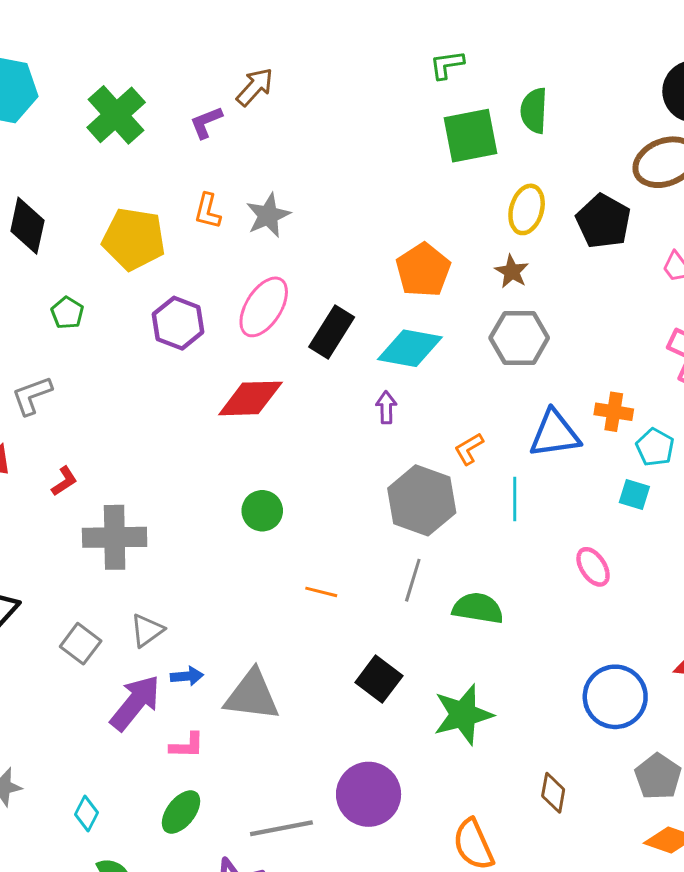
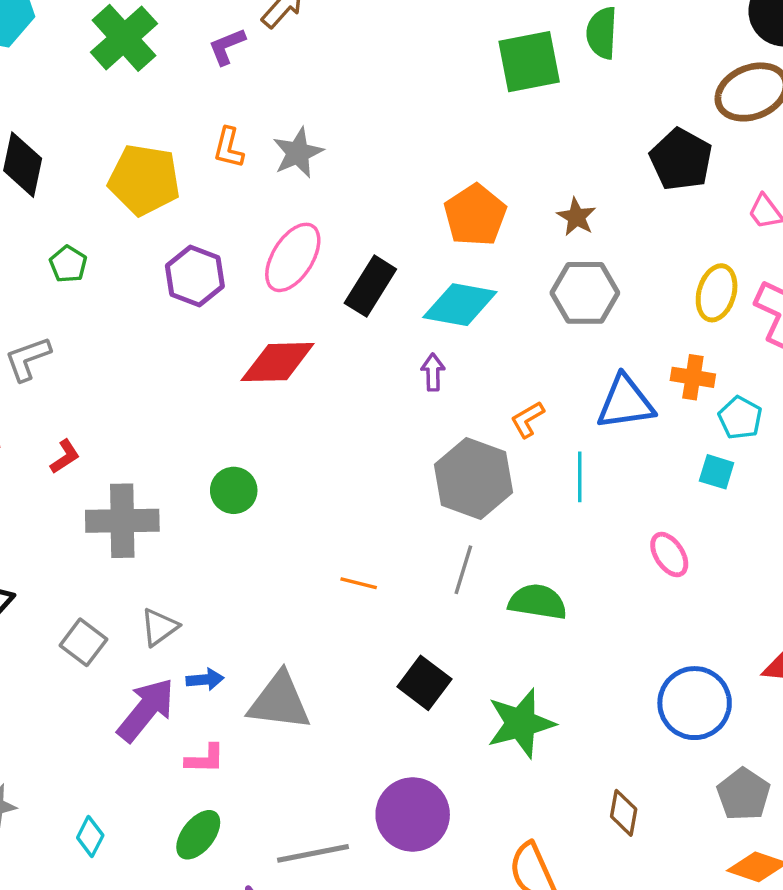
yellow ellipse: (527, 209) -> (717, 293), moved
green circle: (262, 511) -> (234, 490), moved

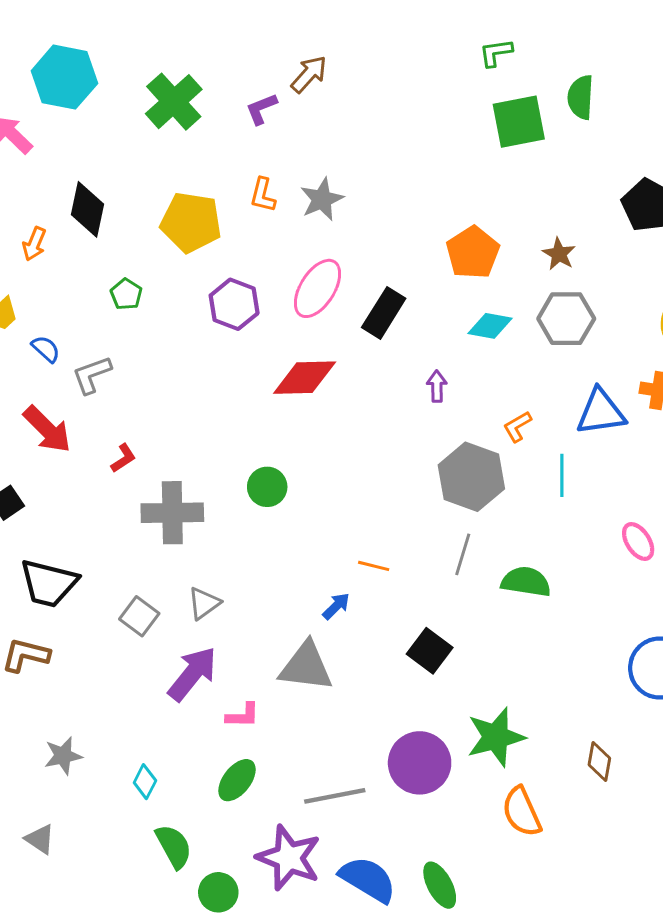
cyan diamond: (460, 305) -> (490, 326), moved, size x0.7
blue arrow: (205, 679) -> (336, 606), moved, turned -40
green star: (521, 723) -> (496, 737), moved

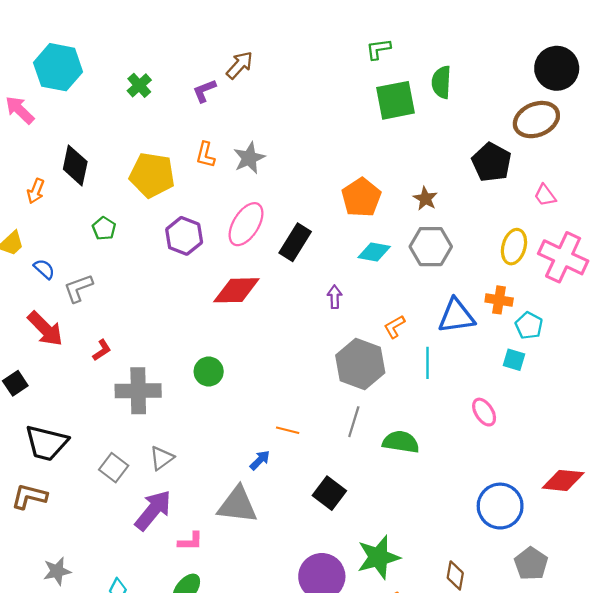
green cross: (174, 102) -> (139, 85), size x0.6

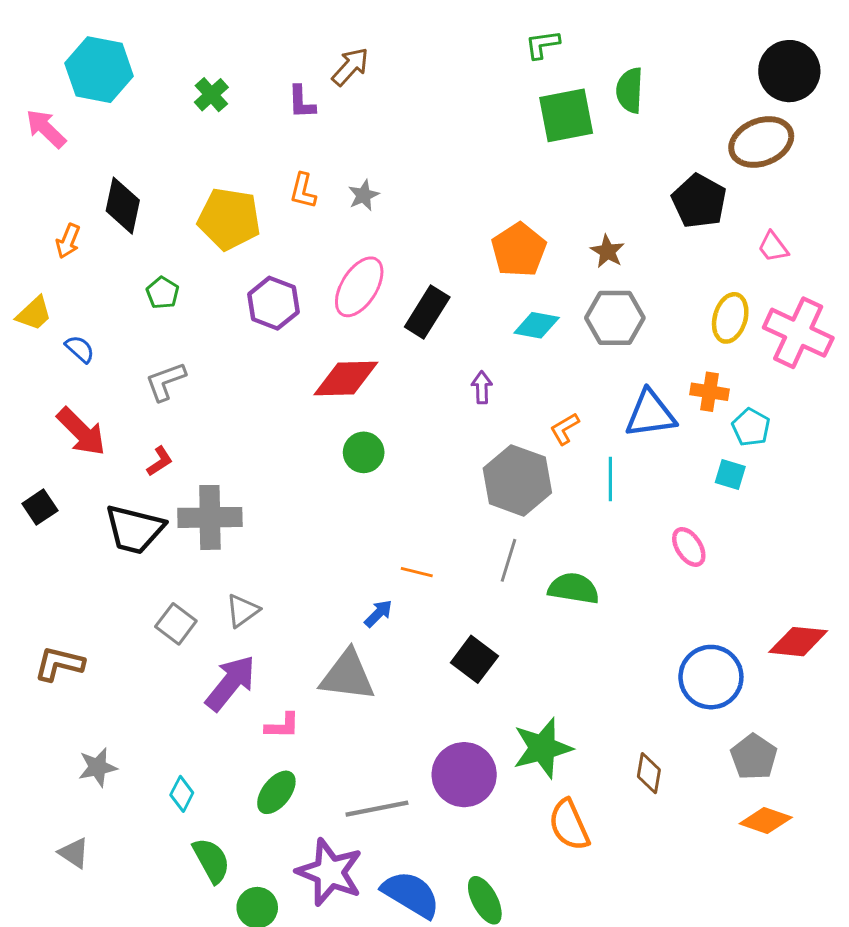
purple L-shape: (204, 91) -> (302, 102), turned -70
gray star: (249, 158) -> (364, 195), size x0.7
gray L-shape: (78, 288) -> (166, 381), moved
green circle: (209, 372) -> (364, 452), moved
black trapezoid: (46, 443) -> (135, 529), moved

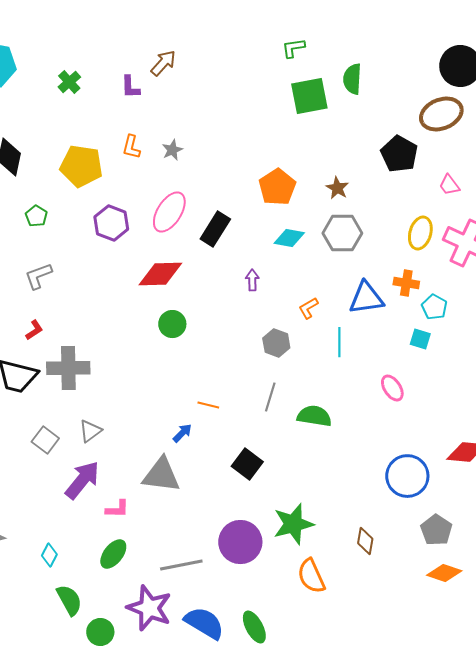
gray hexagon: (517, 480) -> (276, 343), size x0.6

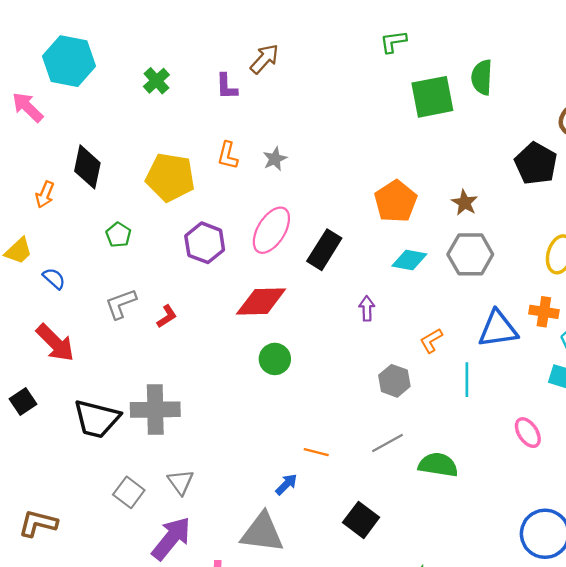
green L-shape: (293, 48) -> (393, 42), moved
red L-shape: (34, 330) -> (167, 316), moved
gray line: (270, 397) -> (388, 443), turned 44
gray triangle: (90, 431) -> (181, 482), turned -30

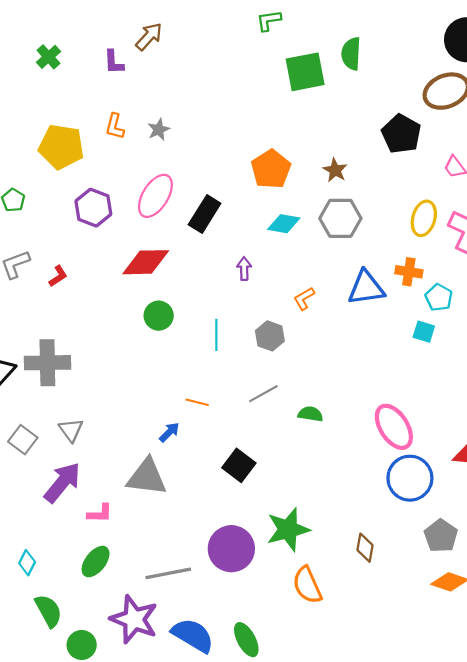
cyan line: (467, 380) -> (216, 335), moved
pink ellipse: (528, 433) -> (394, 427), moved, size x1.6
green semicircle: (438, 465) -> (310, 414), size x0.7

